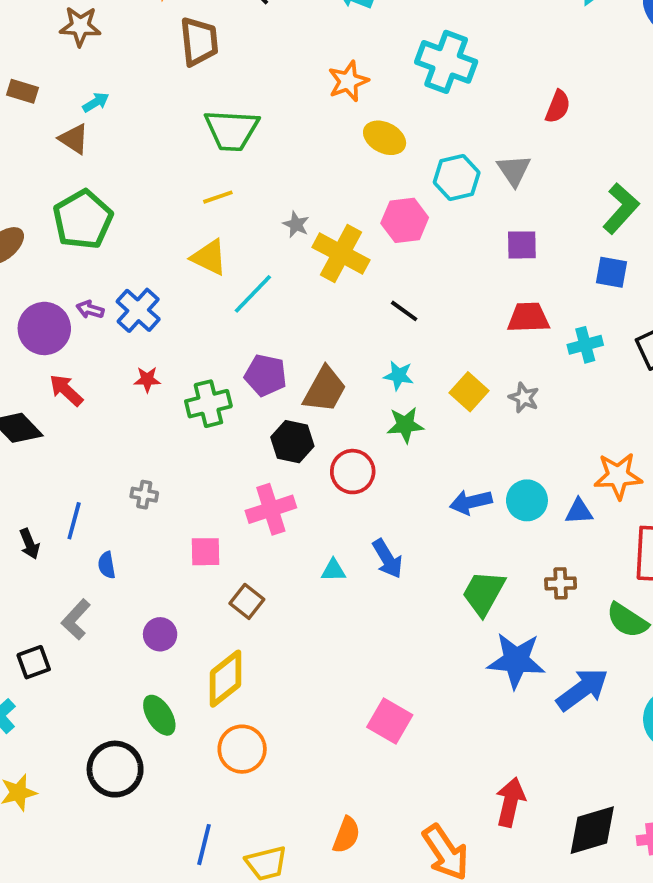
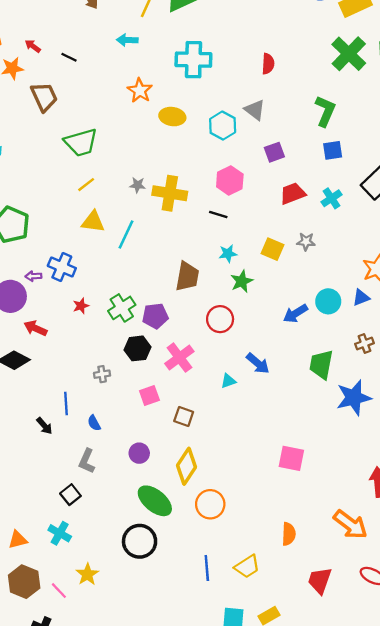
pink hexagon: (405, 220) -> (230, 180), moved
purple pentagon: (266, 375) -> (155, 316), moved
black hexagon: (292, 442) -> (137, 348), moved
green ellipse: (159, 715) -> (155, 501), size x1.4

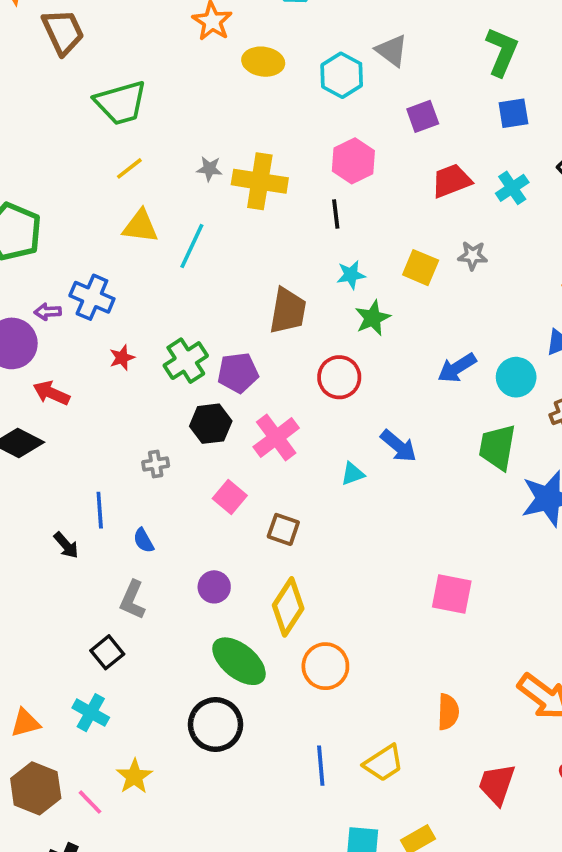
black line: (218, 214) -> (336, 214), turned 66
cyan circle: (328, 301) -> (516, 377), moved
pink square: (149, 395) -> (230, 497), turned -30

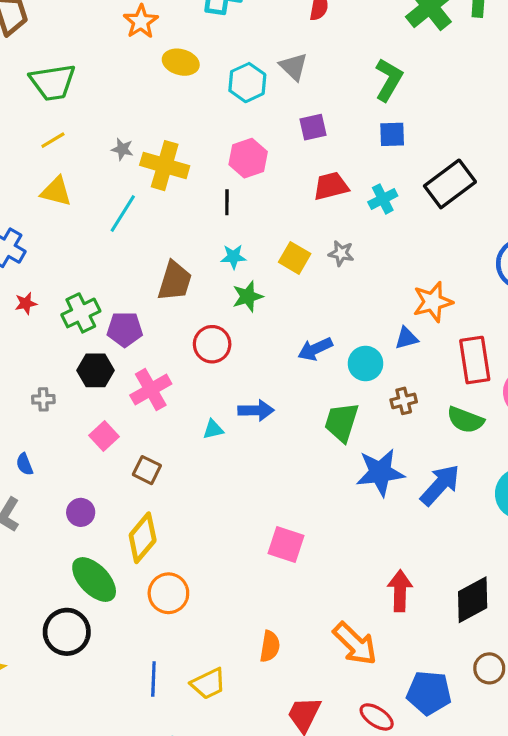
cyan line: (192, 246) -> (123, 214), moved
blue arrow: (399, 446) -> (256, 410), turned -48

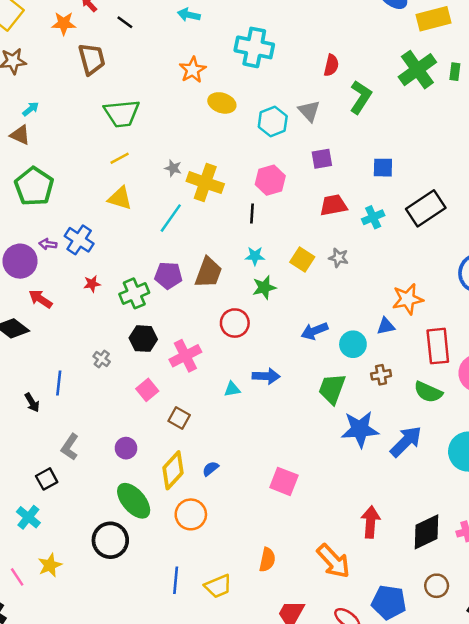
green L-shape: (389, 80) -> (361, 97), moved
purple pentagon: (125, 329) -> (168, 275), moved
gray cross: (43, 399) -> (102, 359), turned 35
blue semicircle: (24, 464) -> (210, 469), moved, turned 70

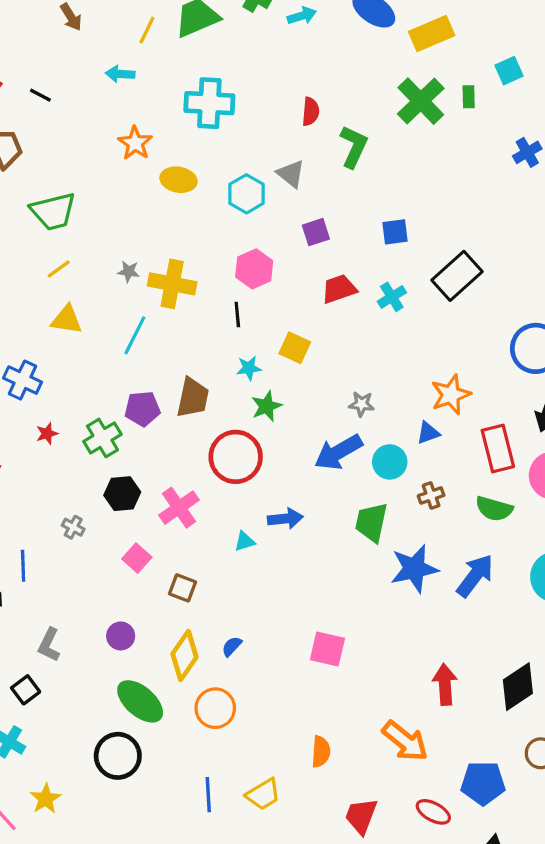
gray star: (339, 258) -> (362, 404), moved
yellow square: (302, 259) -> (295, 348), moved
red circle: (235, 323) -> (236, 457), size x1.4
blue arrow: (315, 331) -> (338, 452), size x1.4

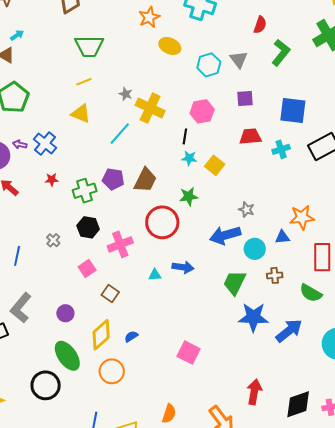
blue square: (395, 232) -> (293, 110), size x1.6
cyan star: (249, 368) -> (189, 158), moved
gray L-shape: (49, 645) -> (21, 308), size x1.4

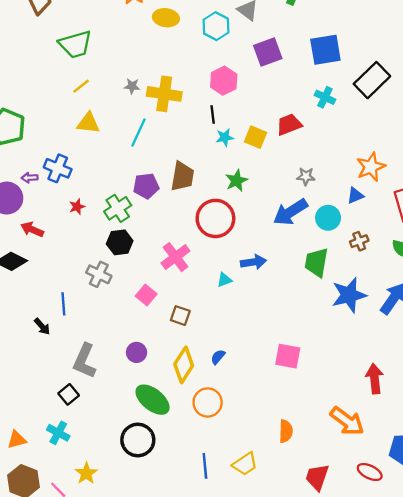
purple square: (245, 99) -> (268, 52), size x1.4
red trapezoid: (250, 136) -> (289, 125), moved
cyan cross: (281, 149) -> (325, 97), turned -30
black hexagon: (88, 227) -> (120, 242), moved
gray cross: (53, 240) -> (99, 274), size x1.5

